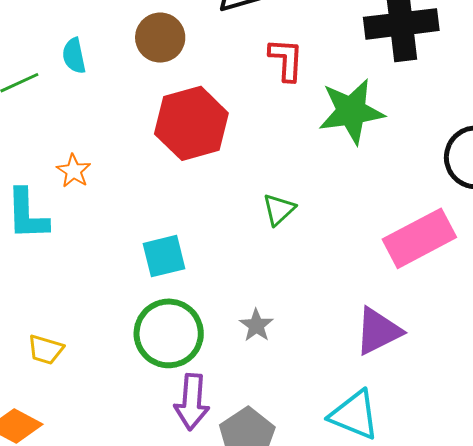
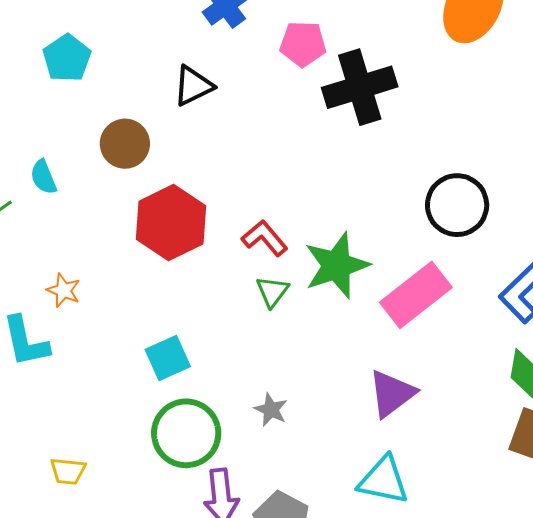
red L-shape: (286, 60) -> (265, 238), moved, turned -33
green star: (351, 111) -> (337, 265), moved

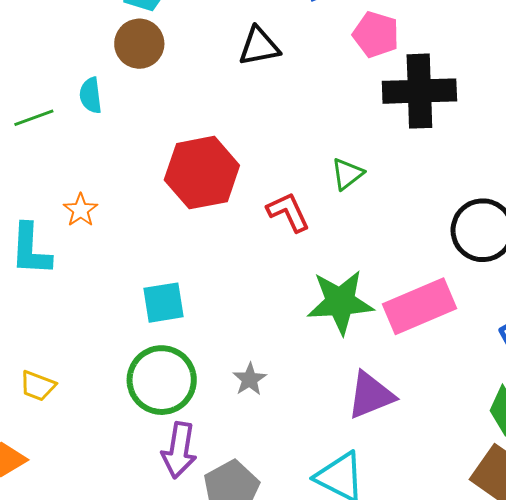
brown circle: (125, 144) -> (139, 44), moved
green star: (337, 265) -> (340, 302), moved
green triangle: (272, 292) -> (347, 174), moved

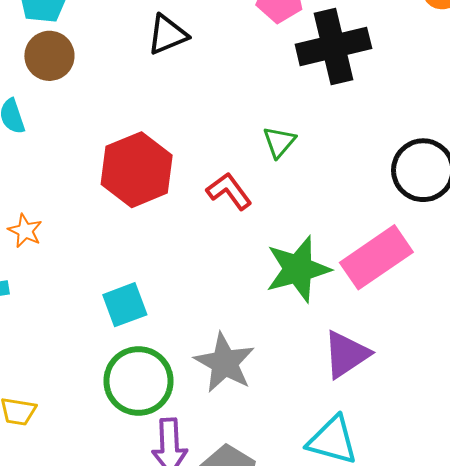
gray star: (250, 379) -> (225, 363), size x1.8

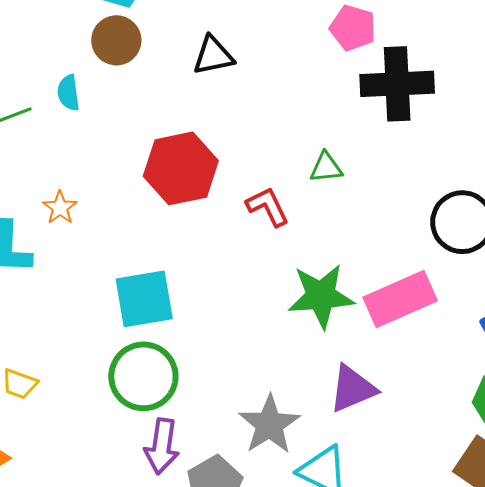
black triangle: (167, 35) -> (213, 56), moved
green triangle: (279, 142) -> (326, 168), turned 33
cyan square: (125, 305) -> (144, 299), size x1.4
gray star: (225, 363) -> (269, 425), moved

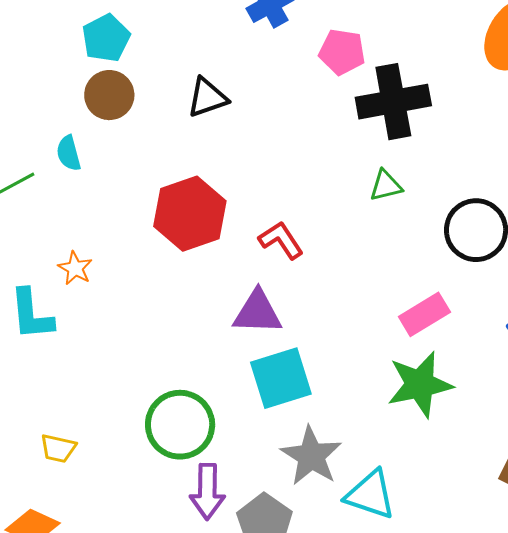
green triangle: (326, 168) -> (386, 186), moved
green star: (321, 296) -> (420, 384), moved
cyan square: (144, 299) -> (281, 378), moved
pink rectangle: (400, 299) -> (424, 314), size x0.7
purple triangle: (353, 389) -> (257, 312), moved, turned 32

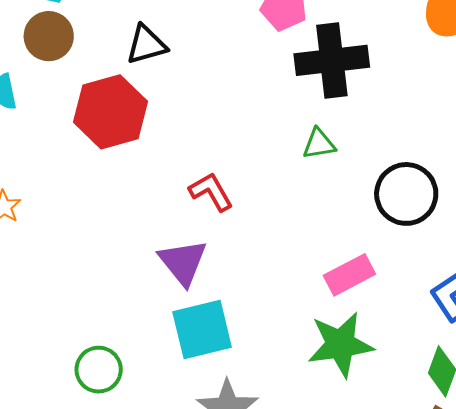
red hexagon: (190, 214) -> (110, 112), moved
purple triangle: (257, 312) -> (183, 262), turned 46
green circle: (180, 425) -> (99, 370), size x0.7

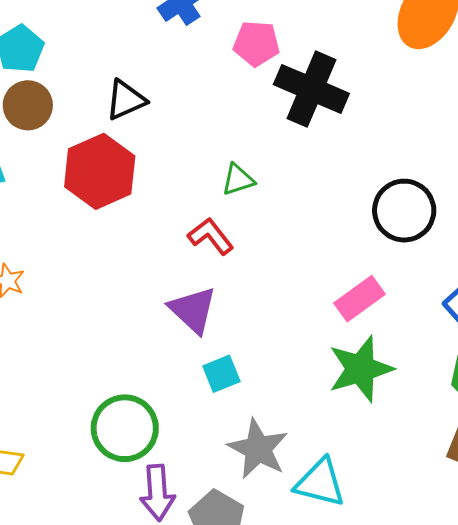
black cross: (332, 60) -> (311, 89), turned 38
green triangle: (319, 144) -> (238, 180), moved
cyan square: (202, 329) -> (221, 374), size x0.6
green circle: (99, 370) -> (125, 428), size x1.4

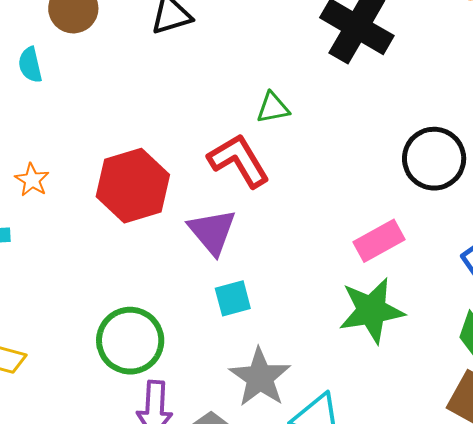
red hexagon: (100, 171) -> (133, 186), moved
red L-shape: (211, 236) -> (239, 160), size x1.4

